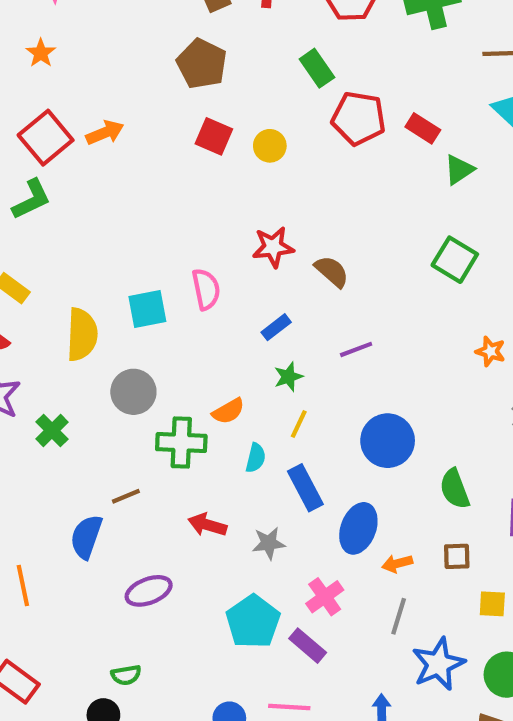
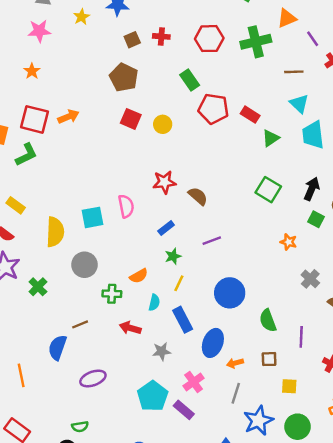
red square: (46, 138) -> (35, 119), turned -36
green cross: (181, 443) -> (112, 294), size x0.7
red arrow: (207, 525) -> (130, 328), moved

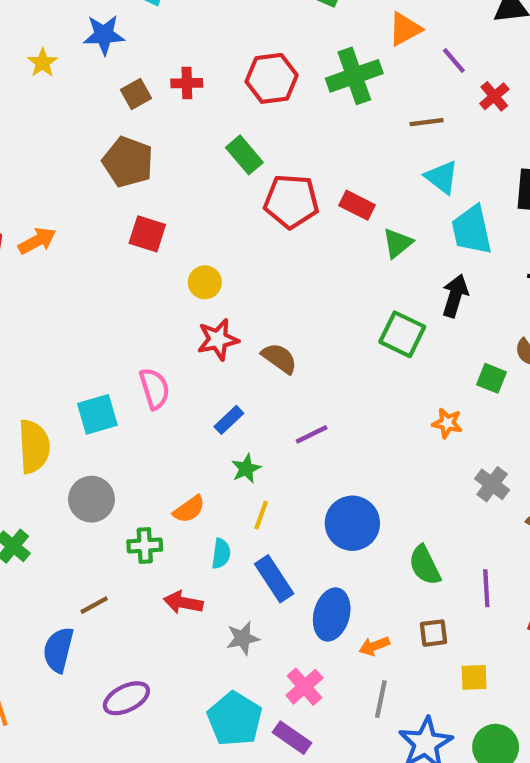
yellow circle: (163, 124) -> (205, 282), moved
black arrow: (312, 189) -> (455, 296), moved

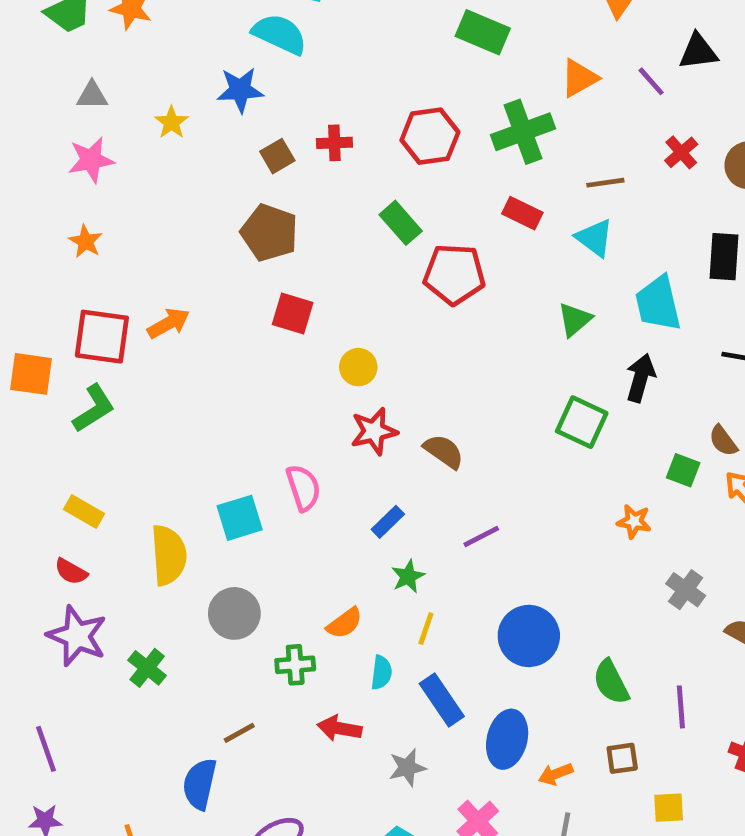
purple line: (454, 61) -> (651, 81), moved
cyan triangle: (442, 177) -> (595, 238), moved
red rectangle: (357, 205) -> (522, 213), moved

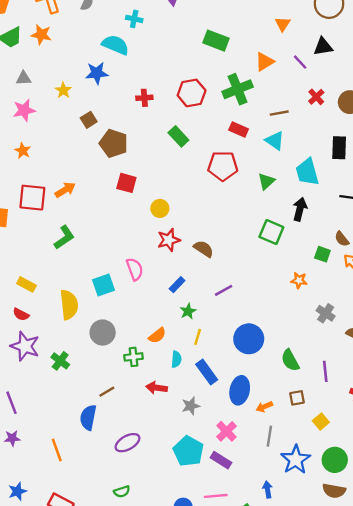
brown square: (277, 156) -> (89, 120), moved
red pentagon: (454, 274) -> (223, 166), moved
green L-shape: (94, 408) -> (64, 237), moved
yellow square: (669, 808) -> (321, 421), turned -35

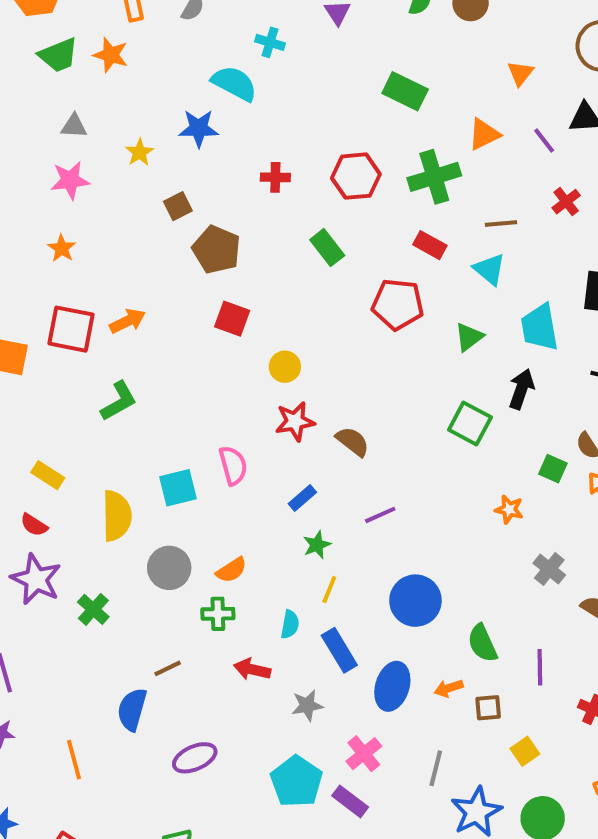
orange semicircle: (157, 335) -> (231, 570), moved
orange arrow: (264, 407) -> (449, 688), moved

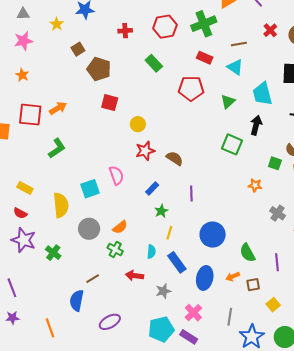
purple line: (380, 515) -> (191, 194), turned -63
green cross: (218, 614) -> (115, 249), turned 35
cyan pentagon: (296, 781) -> (161, 329), turned 30

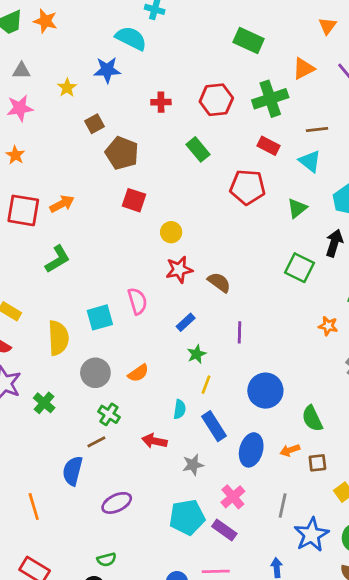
green cross: (115, 249) -> (109, 414), moved

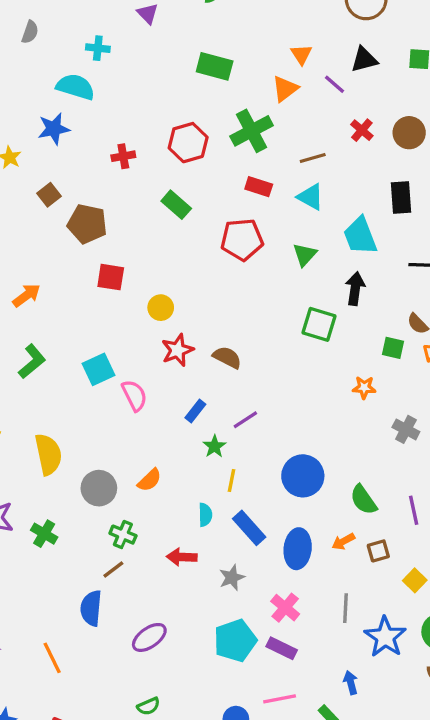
orange triangle: (327, 26) -> (301, 54), moved
cyan square: (100, 317) -> (98, 369), moved
purple line: (240, 332) -> (245, 420), moved, turned 65

